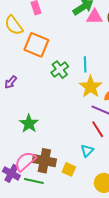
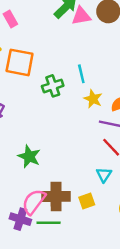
green cross: (60, 70) -> (53, 86), turned 30
yellow star: (91, 87) -> (93, 99), size x0.7
yellow square: (69, 169) -> (87, 201), turned -32

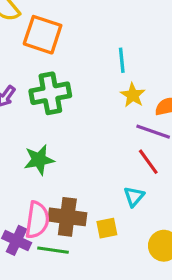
green cross: (53, 86) -> (50, 93), moved, size x1.4
green star: (29, 156) -> (39, 160), turned 30
pink semicircle: (34, 202) -> (37, 220), turned 144

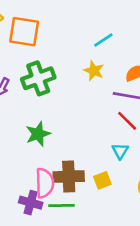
cyan line: (122, 60) -> (103, 40), moved, turned 72
yellow star: (133, 95) -> (94, 71), moved

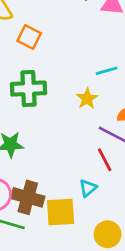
orange square: (24, 32) -> (29, 37), size x0.7
yellow square: (102, 180) -> (61, 212), size x1.6

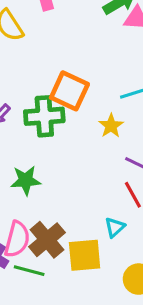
orange square: (29, 37) -> (69, 91), moved, size x1.4
brown cross: (28, 197) -> (47, 240), turned 36

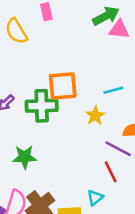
orange square: (69, 91) -> (63, 86), turned -32

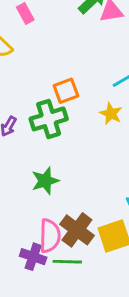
orange square: (63, 86) -> (66, 91), size x0.7

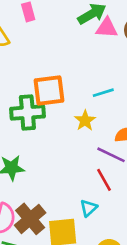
orange square: (66, 91) -> (49, 91), size x1.4

